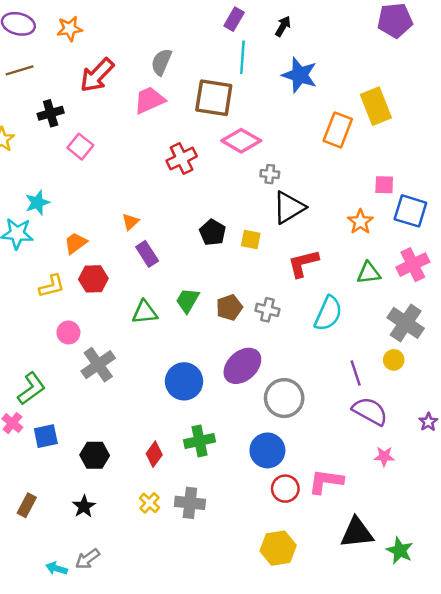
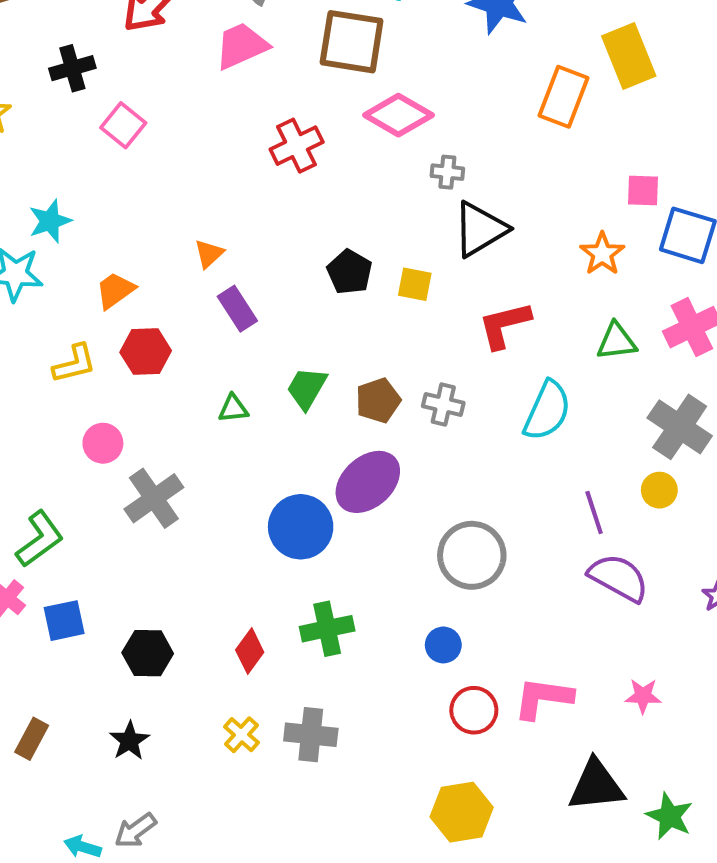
green triangle: (145, 312) -> (233, 409), size x0.7
purple ellipse: (242, 366) -> (368, 482), moved
blue circle: (267, 450) -> (443, 645), size x0.6
pink star: (384, 456) -> (643, 696), moved

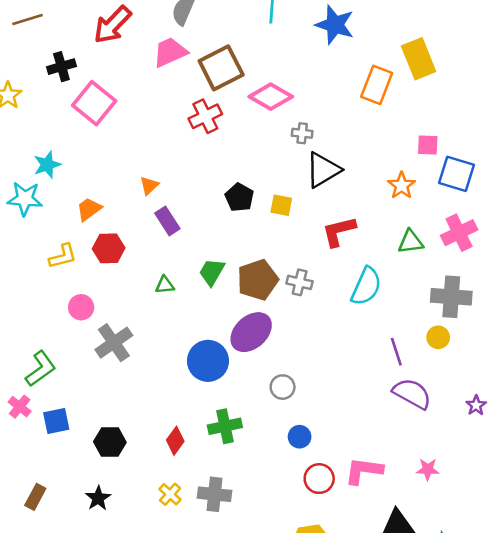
brown square: (352, 42) -> (221, 68), moved, turned -36
pink square: (123, 125) -> (94, 103), size x1.5
brown pentagon: (378, 400) -> (258, 280), size x1.4
gray cross: (680, 427) -> (451, 297), turned -30
gray circle: (472, 555) -> (283, 387), moved, size x0.6

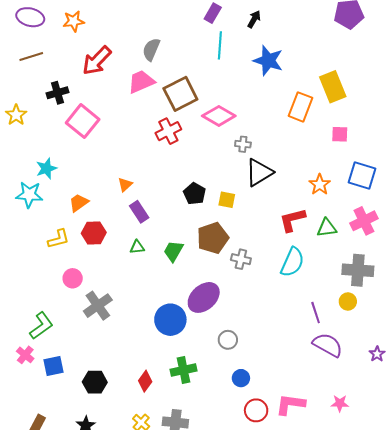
pink square: (428, 145) -> (340, 134), moved
red L-shape: (339, 231) -> (292, 220), moved
brown pentagon: (258, 280) -> (213, 238), moved
green triangle: (165, 285) -> (137, 247), moved

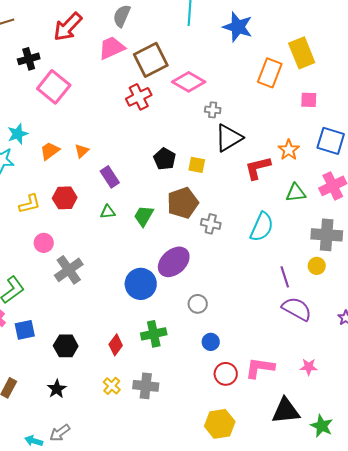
orange triangle: (125, 185) -> (82, 151), moved
orange trapezoid: (79, 203) -> (50, 151), moved
red L-shape: (292, 220) -> (258, 168), moved

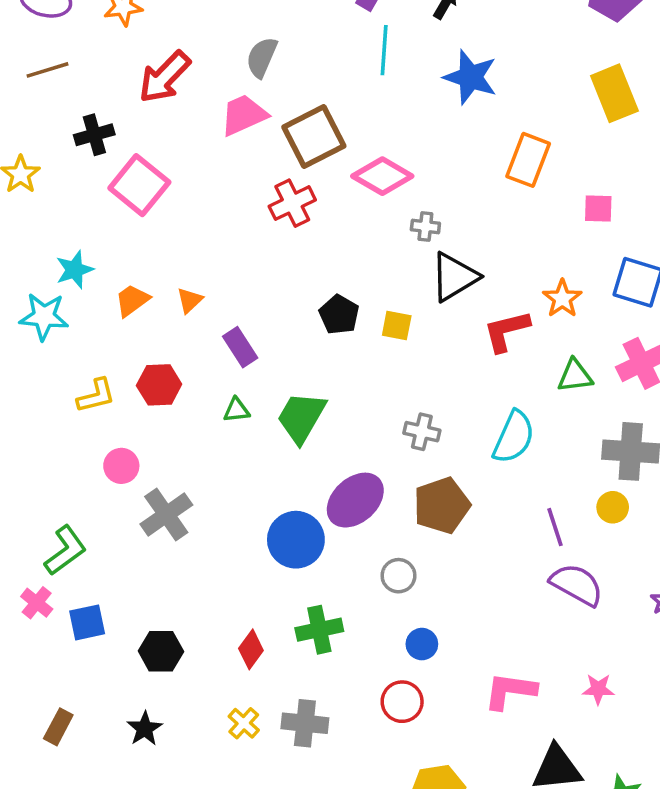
yellow rectangle: (302, 53) -> (614, 93), moved
brown pentagon: (183, 203) -> (442, 505), moved
green trapezoid: (144, 216) -> (301, 417), size x1.4
red circle: (226, 374) -> (402, 702), moved

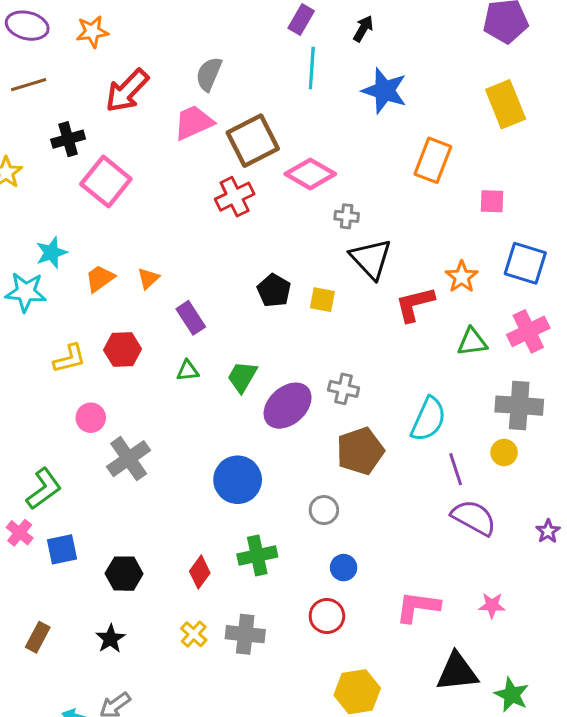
black triangle: (454, 277) -> (371, 259), turned -42
green trapezoid: (301, 417) -> (242, 377), size x0.7
cyan semicircle: (514, 437) -> (428, 419), moved
purple ellipse: (355, 500) -> (288, 406), moved

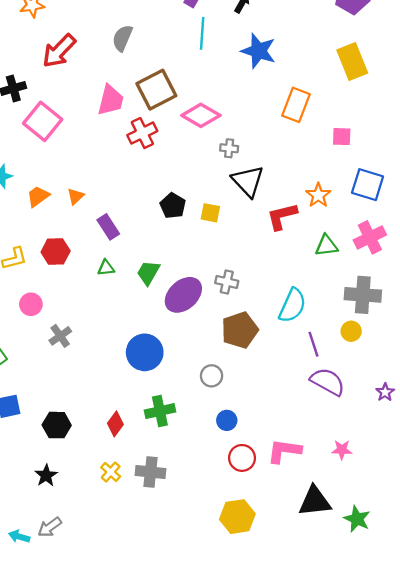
pink trapezoid: (194, 122) -> (111, 100), moved, turned 128
gray cross: (129, 459) -> (60, 336), size x0.7
red circle: (327, 616) -> (242, 458), moved

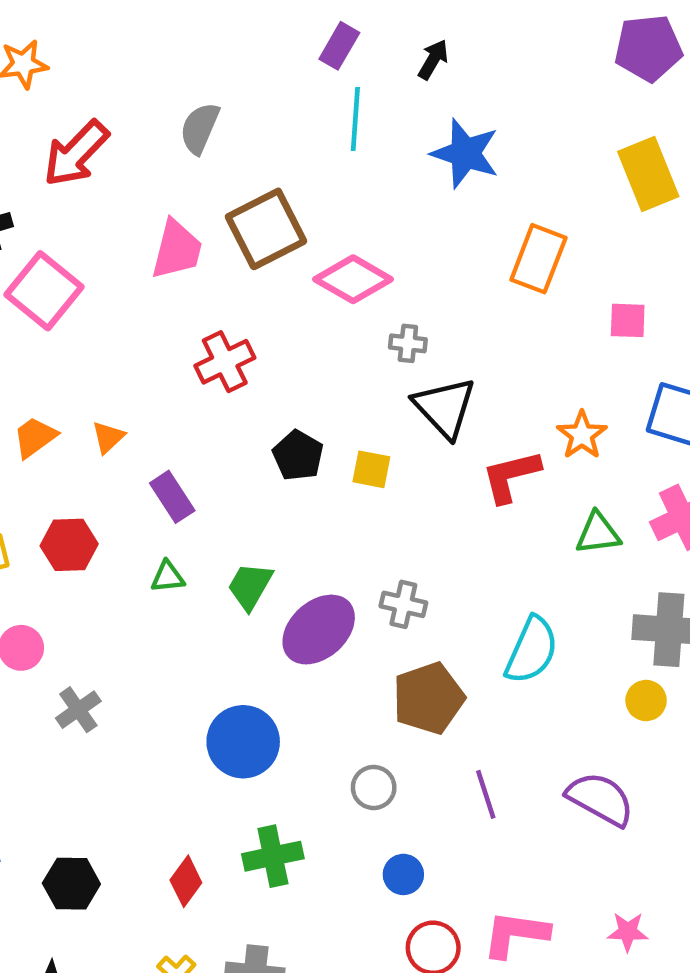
red cross: (142, 133) -> (225, 362), moved
purple line: (314, 344) -> (486, 794), moved

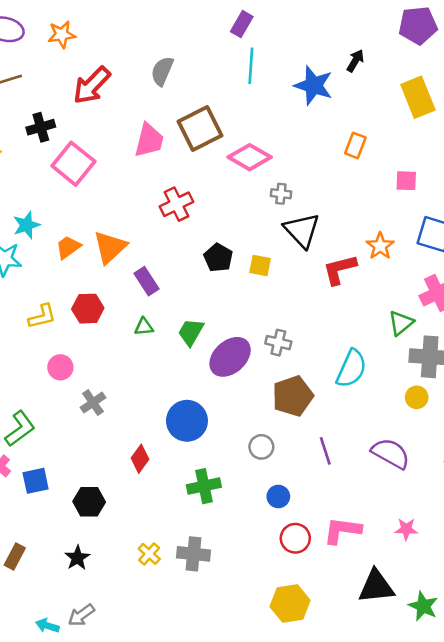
black arrow: (433, 60) -> (355, 61), moved
orange rectangle: (538, 259) -> (355, 145), size x0.7
orange triangle: (108, 437) -> (110, 247), size x1.8
green triangle: (598, 533) -> (401, 323), moved, turned -32
red diamond: (186, 881) -> (140, 459), moved

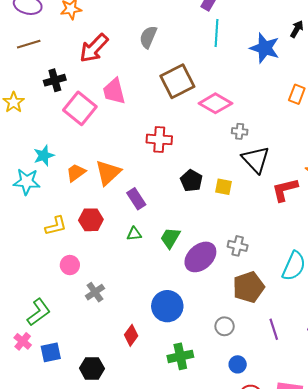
pink trapezoid: (149, 140) -> (114, 91), moved, turned 152
red cross: (177, 204) -> (159, 139), turned 30

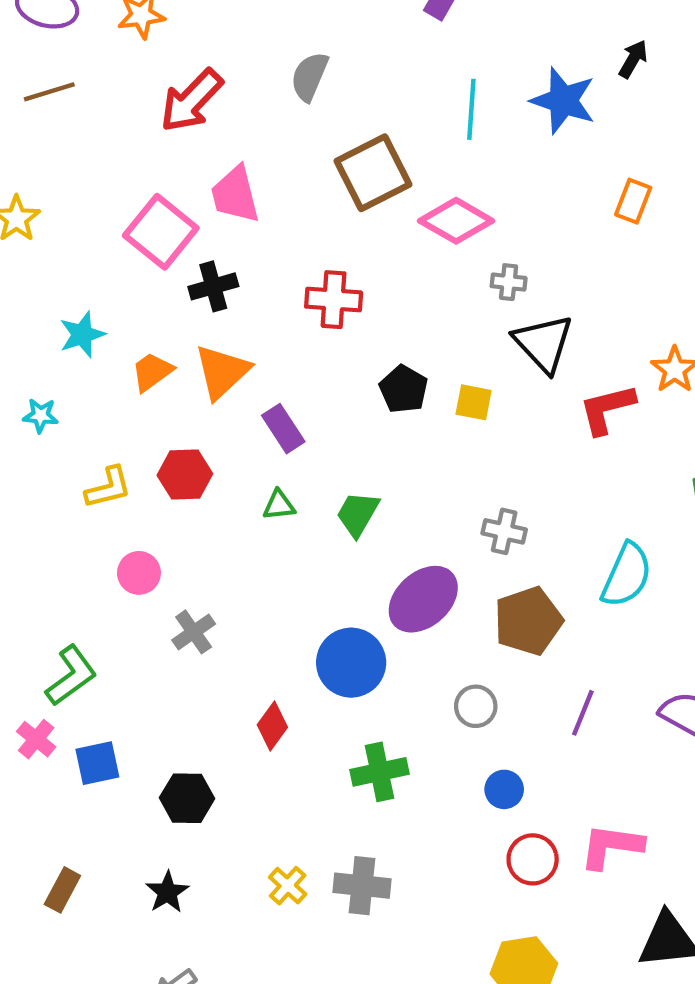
cyan line: (216, 33) -> (471, 109), moved
black cross: (55, 80) -> (213, 286), moved
cyan star: (27, 182) -> (41, 415), moved, size x0.6
purple ellipse: (200, 257) -> (423, 599), moved
purple line: (274, 329) -> (583, 713), turned 40

